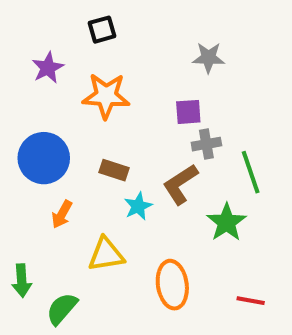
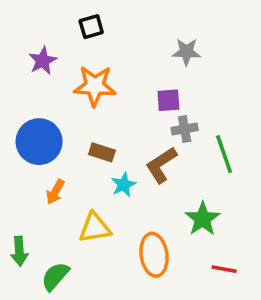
green star: (227, 222) -> (203, 219), moved

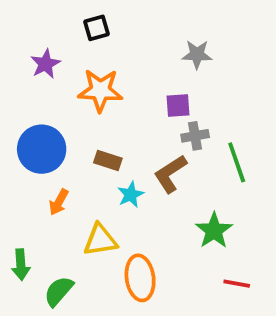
orange ellipse: (154, 255) -> (140, 278), moved

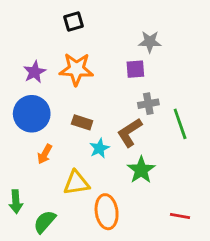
purple star: (45, 64) -> (35, 72), moved
purple square: (178, 106) -> (135, 69), moved
green star: (214, 231) -> (141, 170), moved

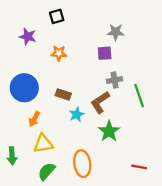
orange star: (76, 69) -> (59, 53), size x0.6
purple star: (35, 72) -> (28, 36), moved, turned -30
yellow triangle: (76, 183) -> (43, 144), moved
green semicircle: (45, 222) -> (47, 171), moved

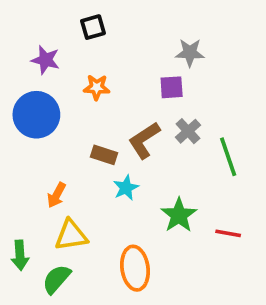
gray cross: (115, 80) -> (188, 131), turned -32
blue circle: (24, 88) -> (36, 115), moved
brown L-shape: (100, 102) -> (144, 140), moved
red line: (139, 167) -> (228, 233), moved
green semicircle: (47, 171) -> (56, 279), moved

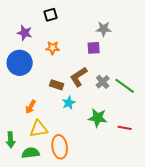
gray cross: (188, 131) -> (103, 82), moved
green line: (228, 157) -> (125, 86), turned -35
green star: (179, 215) -> (98, 118), turned -30
orange ellipse: (135, 268) -> (60, 147), moved
green semicircle: (56, 279) -> (31, 153), turned 42

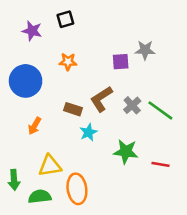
gray star: (104, 29) -> (145, 50), moved
purple star: (25, 33) -> (32, 31), moved
orange arrow: (31, 107) -> (35, 126), moved

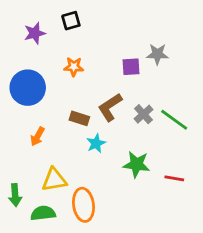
purple star: (32, 31) -> (35, 33), turned -30

